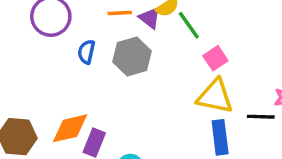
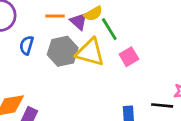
yellow triangle: (215, 96) -> (90, 52), moved

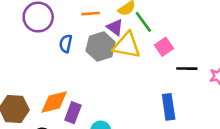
purple triangle: (79, 21) -> (115, 27), moved
black line: (162, 105) -> (187, 69), moved

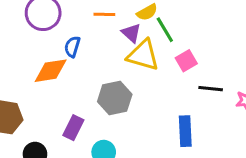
gray hexagon: (101, 47) -> (115, 98), moved
orange diamond: (54, 102) -> (51, 71), moved

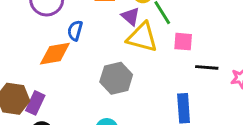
pink square: (186, 61) -> (183, 42), turned 36
purple rectangle: (73, 128) -> (35, 103), moved

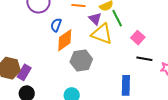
pink square: (183, 42) -> (138, 38), moved, turned 32
orange diamond: (55, 54) -> (65, 40), moved, turned -30

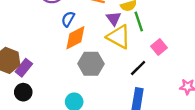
black line: (144, 59) -> (138, 68), moved, turned -63

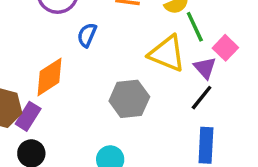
purple triangle: (114, 18) -> (205, 68), moved
orange diamond: (75, 38) -> (50, 77), moved
pink square: (159, 47) -> (225, 48), moved

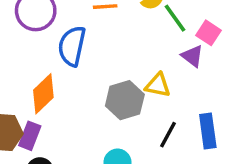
blue semicircle: (87, 35) -> (72, 46), size x1.6
yellow triangle: (167, 53) -> (158, 85), moved, size x0.7
black line: (202, 98) -> (168, 135), moved

